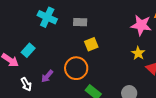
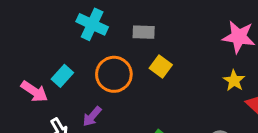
yellow square: (91, 44) -> (161, 66), turned -32
orange circle: (76, 68) -> (114, 74), moved

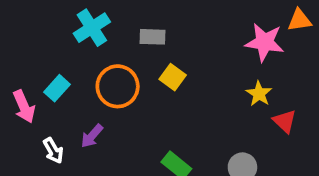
cyan cross: (92, 24) -> (92, 28), turned 32
pink arrow: (34, 91) -> (24, 107), turned 32

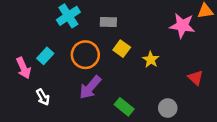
yellow star: (259, 94) -> (151, 60), moved
purple arrow: (92, 136) -> (90, 87), moved, size x1.5

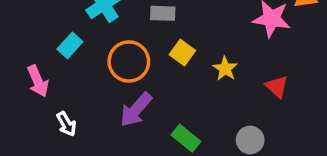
cyan rectangle: (45, 56) -> (70, 45), moved
red triangle: (196, 78) -> (277, 86), moved

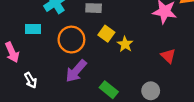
cyan rectangle: (70, 45) -> (33, 29), turned 49
yellow star: (225, 69) -> (125, 44), moved

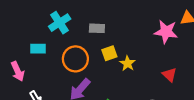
yellow square: (106, 34) -> (109, 53), turned 35

